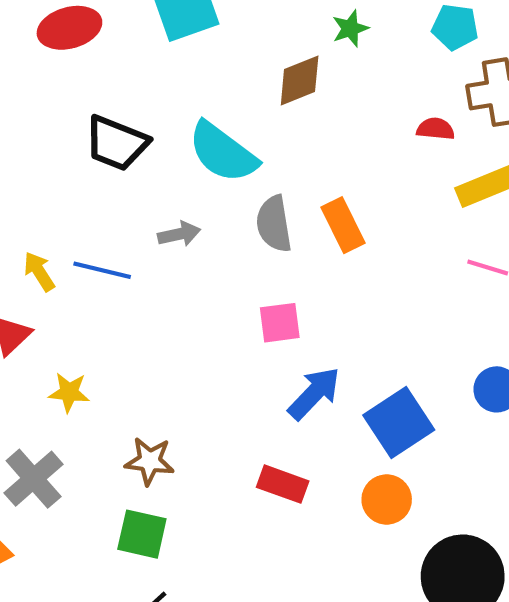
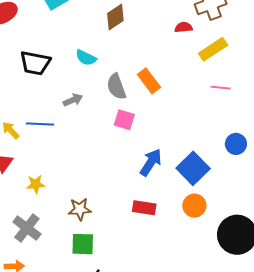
cyan semicircle: (223, 152) -> (86, 58), size x0.6
pink square: (280, 323) -> (124, 120), moved, turned 35

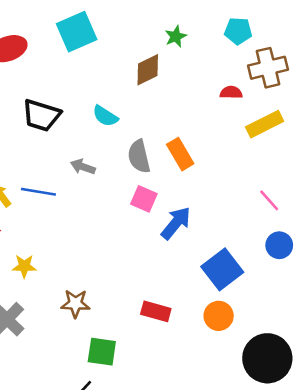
pink line: (221, 88) -> (269, 200), moved, turned 36
gray arrow: (73, 100) -> (83, 167), turned -144
blue arrow: (151, 162) -> (176, 223), moved
green square: (83, 244) -> (102, 352), moved

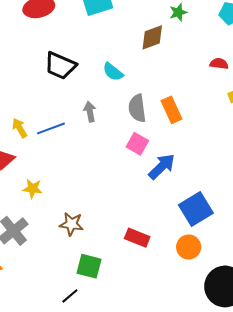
gray arrow: (83, 167) -> (90, 112), turned 54
blue line: (38, 192) -> (51, 128), turned -36

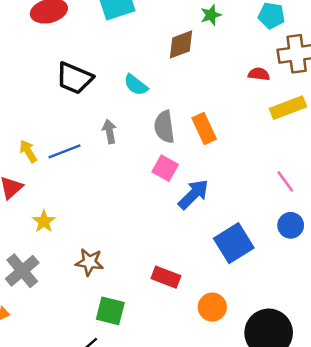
yellow star: (33, 189) -> (44, 221), turned 30
orange circle: (189, 247) -> (212, 307), moved

